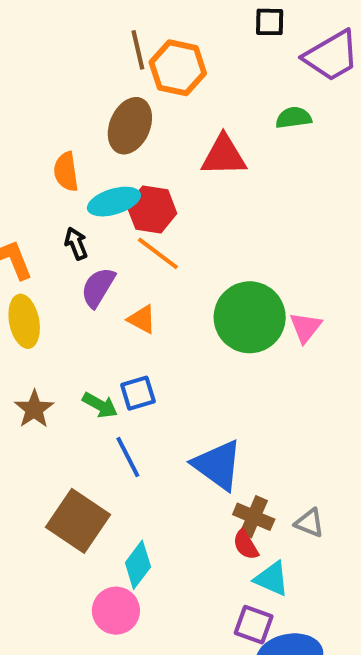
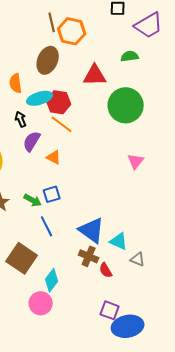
green circle: (250, 317) -> (126, 105), moved
brown cross: (254, 517) -> (89, 256), moved
cyan triangle: (272, 579) -> (119, 241), moved

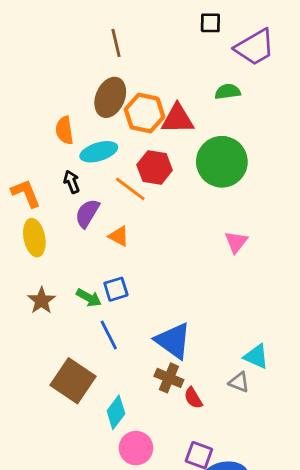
orange hexagon: (72, 31) -> (145, 113), moved
red hexagon: (59, 102) -> (155, 167), moved
cyan triangle: (119, 241) -> (256, 356), moved
pink circle: (41, 303) -> (136, 448), moved

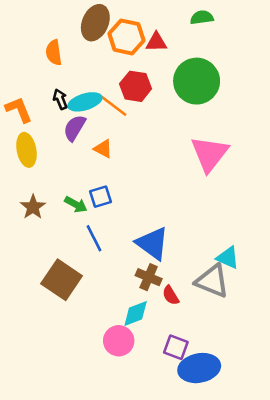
red triangle: (177, 119) -> (156, 42), size x0.7
cyan ellipse: (99, 152) -> (85, 102), moved
pink triangle: (236, 242) -> (210, 154), size x1.8
gray triangle: (239, 382) -> (212, 281), size x1.8
cyan diamond: (116, 412) -> (136, 313), moved, turned 32

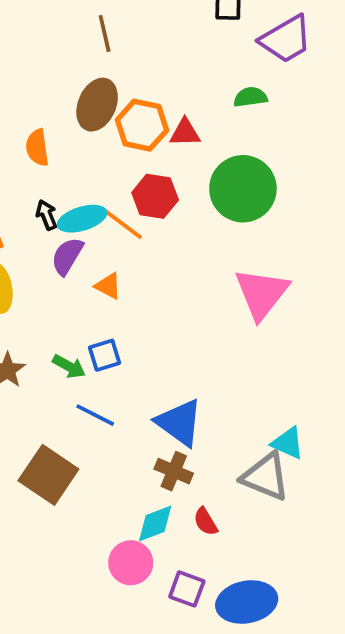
blue line: (94, 238) -> (95, 415), turned -36
red semicircle: (171, 295) -> (206, 522), moved
purple square: (176, 347) -> (187, 589), moved

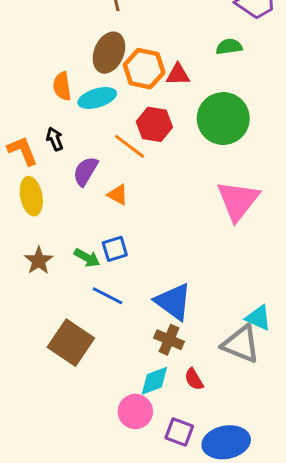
black arrow: (47, 215) -> (55, 139), moved
cyan ellipse: (82, 219) -> (97, 98), moved

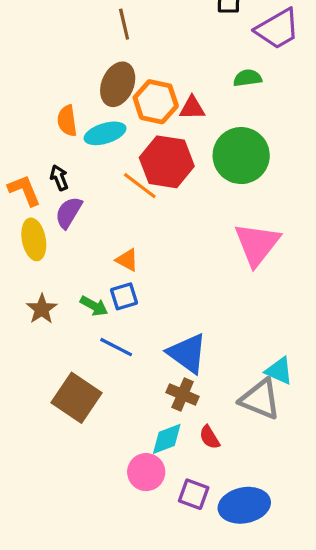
red hexagon: (154, 124) -> (167, 162), size x1.4
purple semicircle: (86, 171) -> (69, 213), moved
orange triangle: (118, 195) -> (127, 260), moved

